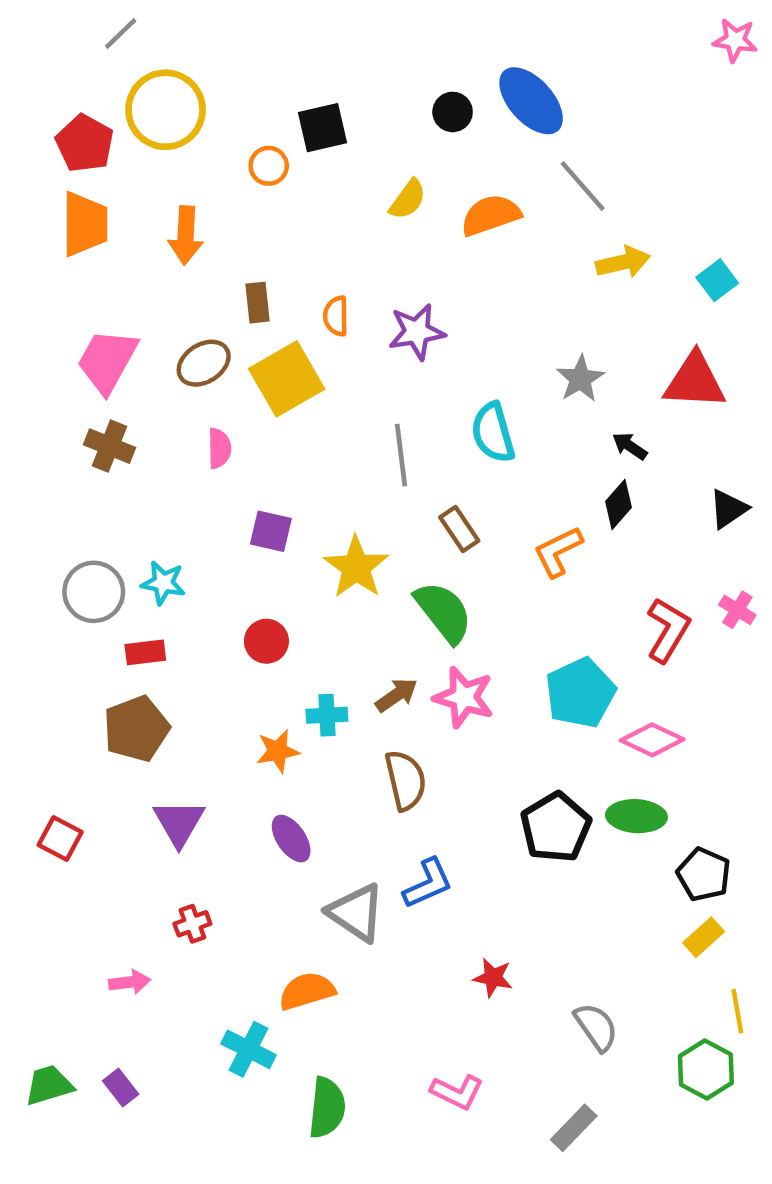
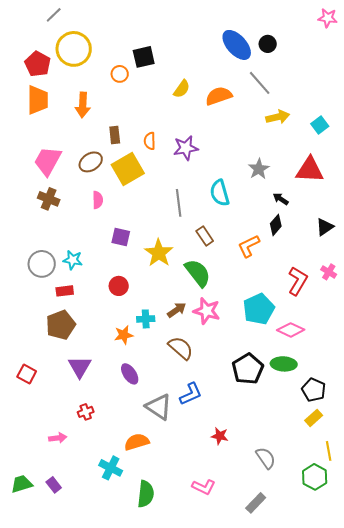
black circle: (453, 112) -> (268, 44), moved
brown semicircle: (405, 780) -> (181, 348), turned -36

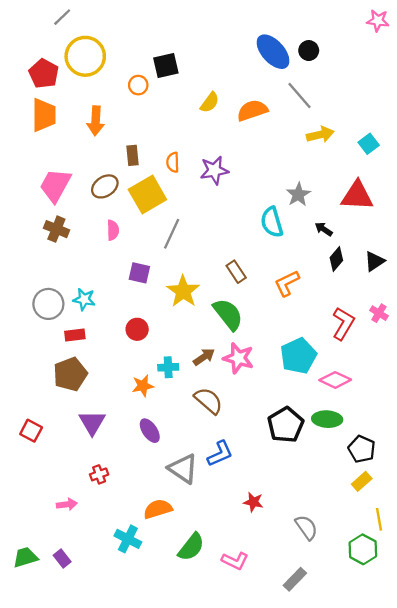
cyan semicircle: (220, 193) -> (272, 222), moved
gray line: (179, 203) -> (172, 234), moved, turned 32
black diamond: (276, 225) -> (336, 259), moved
green semicircle: (146, 494) -> (191, 547), moved, turned 32

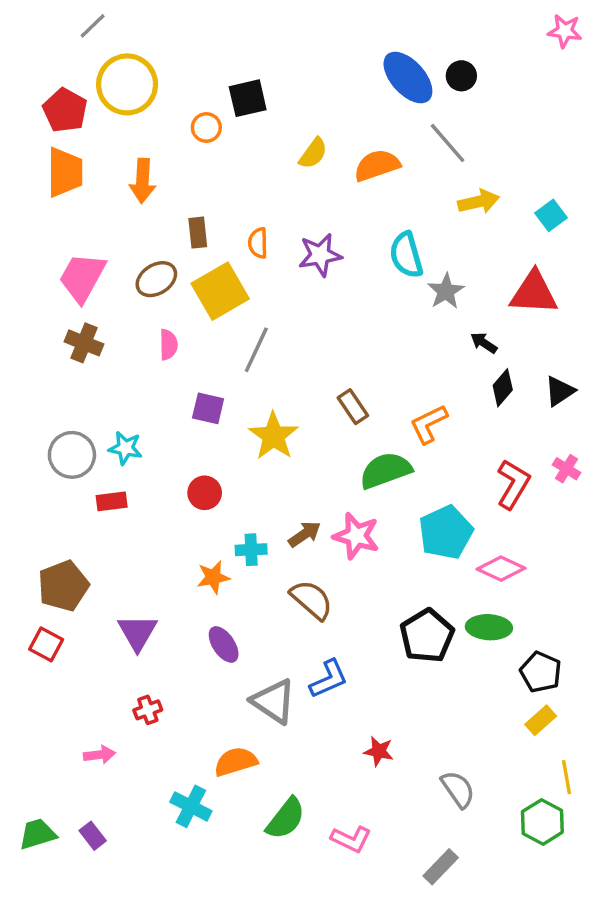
cyan semicircle: (272, 222) -> (406, 255), moved
green semicircle: (228, 314) -> (386, 470), moved, turned -72
brown pentagon: (70, 374) -> (63, 586), moved

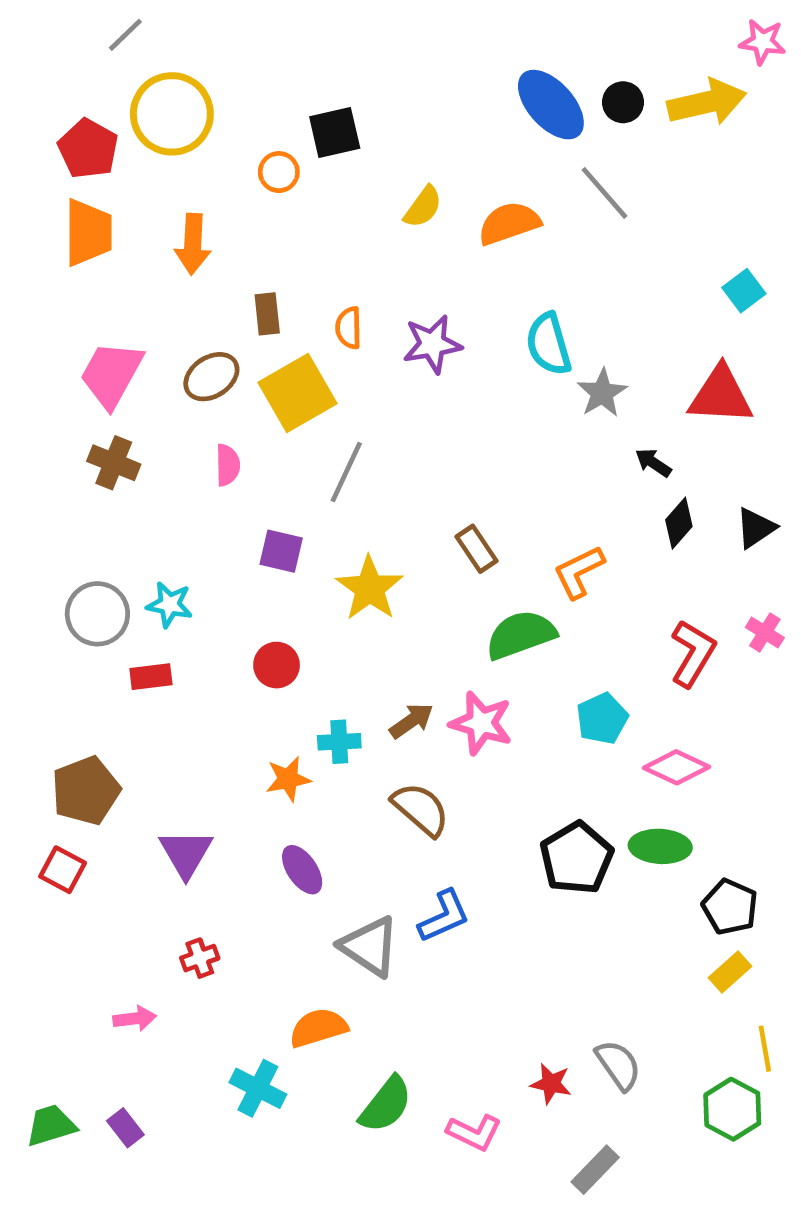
yellow arrow: (479, 202) -> (707, 102), moved, size x1.4
cyan pentagon: (446, 532) -> (602, 719), size x0.7
red star: (379, 751) -> (551, 1084), moved

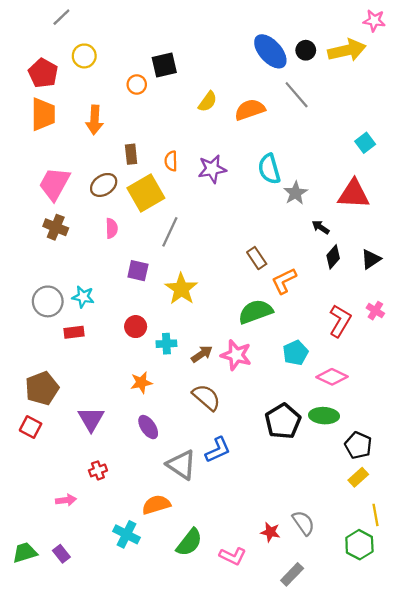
yellow circle: (172, 114) -> (84, 56), size x0.6
brown rectangle: (476, 549) -> (257, 258), moved
cyan cross: (339, 742) -> (166, 344), moved

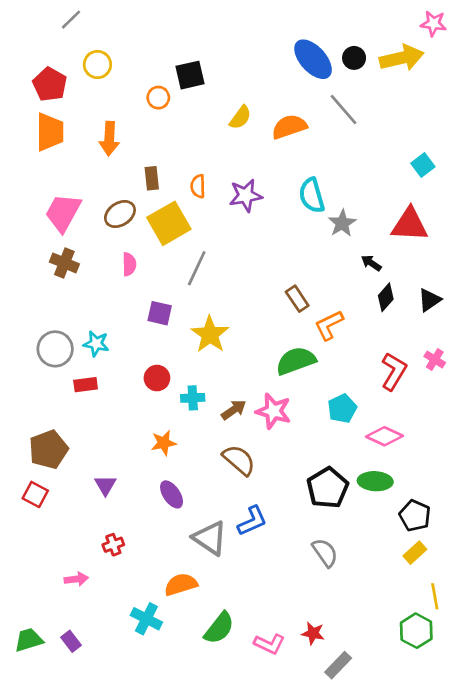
purple triangle: (91, 419) -> (105, 485), size x0.7
gray semicircle: (303, 523) -> (325, 553), moved
red star: (270, 532) -> (313, 633), moved

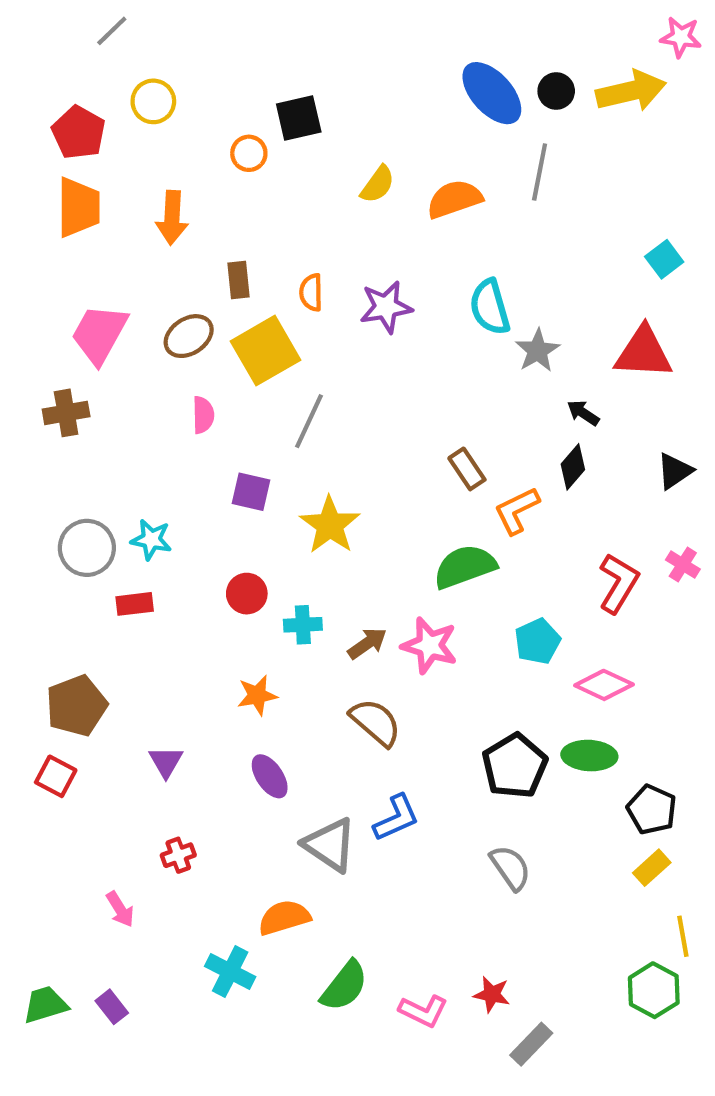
gray line: (343, 109) -> (540, 172), turned 52
brown cross: (64, 263) -> (66, 413), moved, turned -32
black diamond: (386, 297) -> (573, 467), moved
pink arrow: (76, 579) -> (120, 909), turned 65

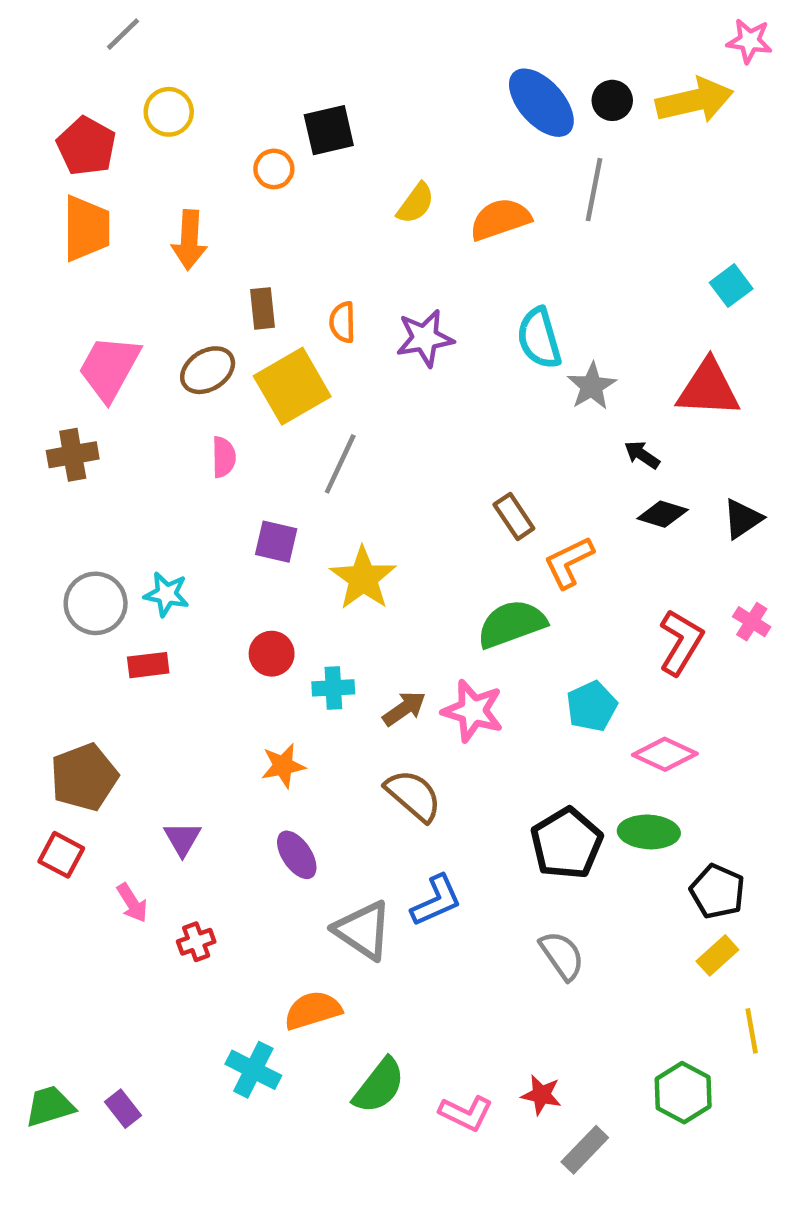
black diamond: (573, 467) -> (663, 514), moved, turned 66
pink arrow: (120, 909) -> (132, 903), moved
green hexagon: (654, 990) -> (683, 1093), moved

